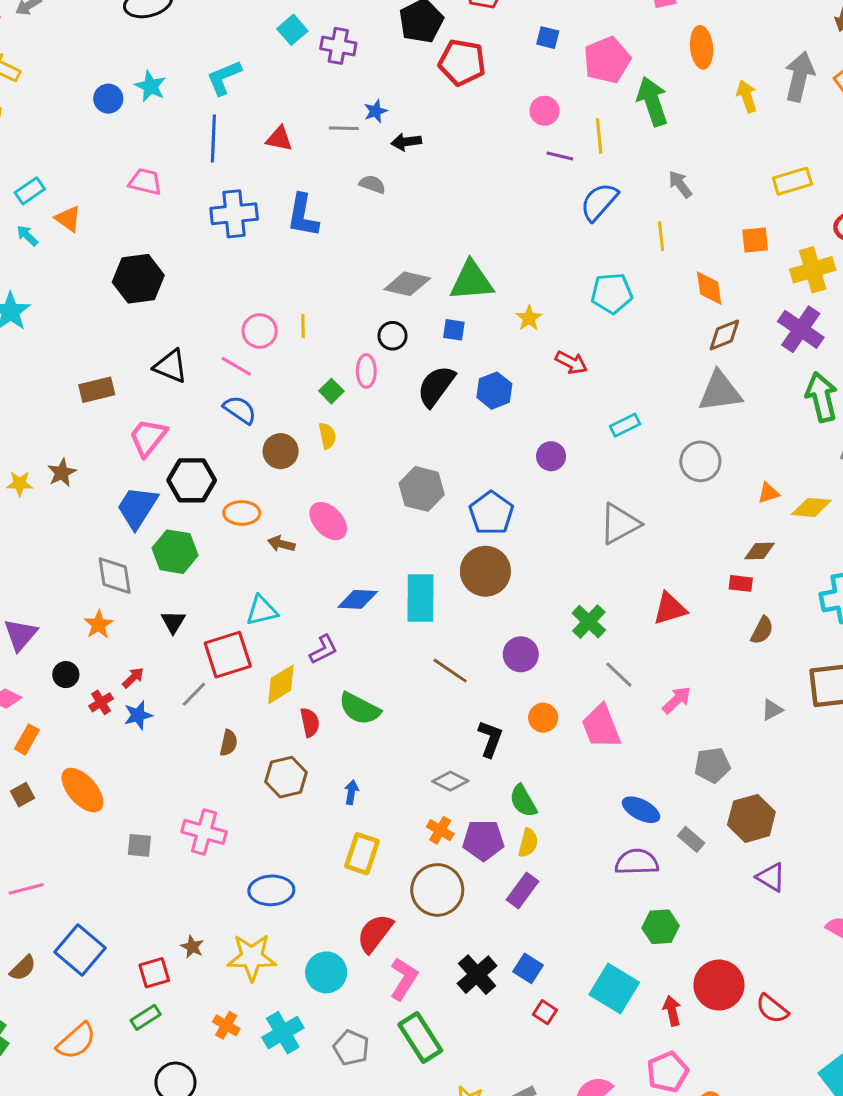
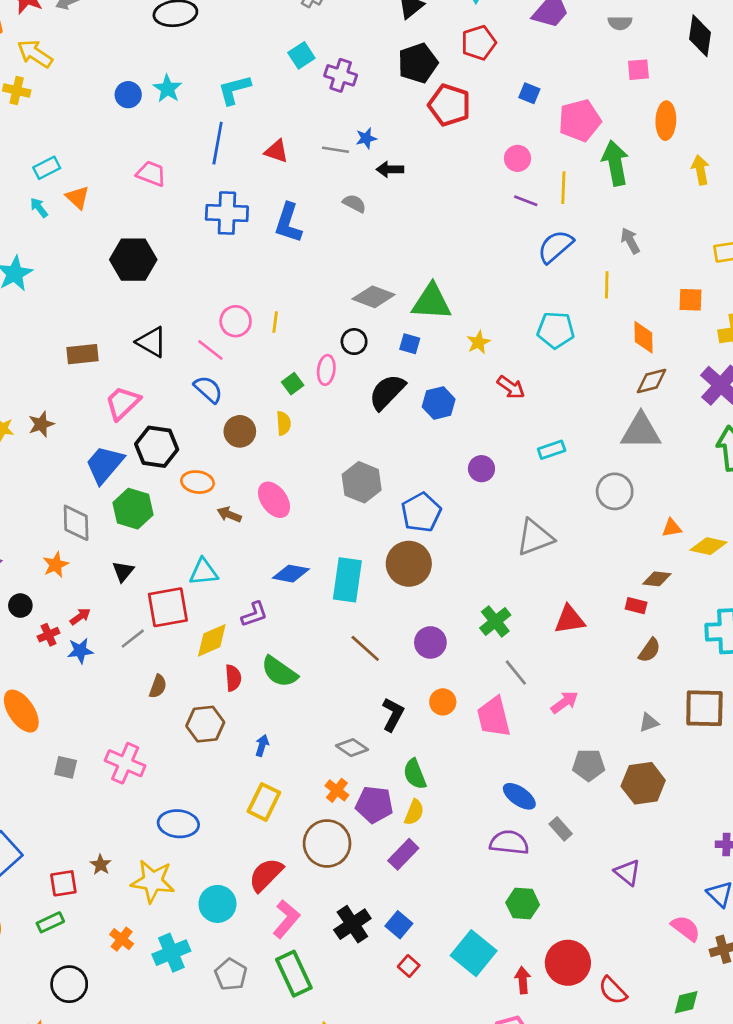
brown hexagon: (751, 818) -> (643, 783), moved

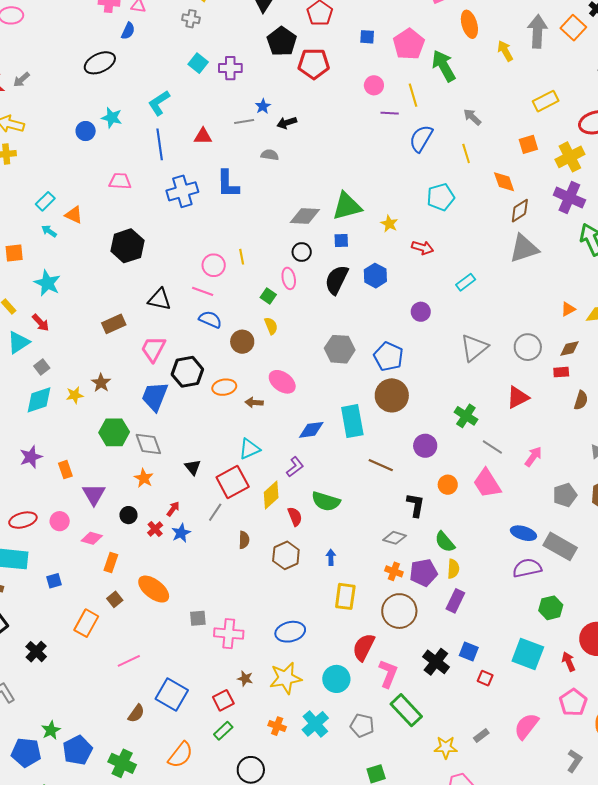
gray circle: (615, 491) -> (528, 347), moved
green hexagon: (133, 509) -> (114, 432), moved
pink cross: (125, 763) -> (229, 634), moved
gray rectangle: (561, 829) -> (560, 546), size x1.8

